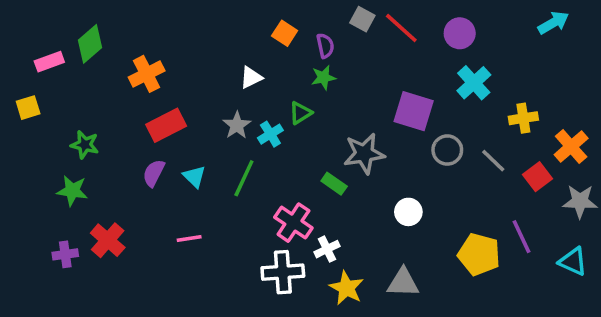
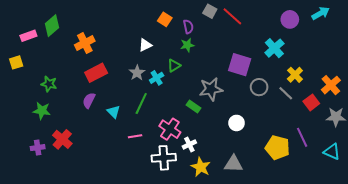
purple circle: (460, 33) -> (290, 19), moved
yellow cross: (523, 118) -> (295, 75), moved, turned -35
cyan triangle: (194, 177) -> (114, 112), moved
pink line: (189, 238) -> (135, 136), moved

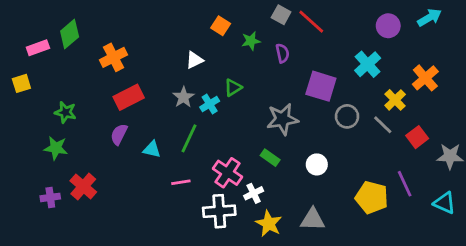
purple semicircle: (188, 27) -> (282, 53), moved
green star: (187, 45) -> (251, 41), moved
orange cross: (331, 85) -> (425, 78), moved
green rectangle: (193, 107) -> (270, 158), moved
cyan triangle: (114, 112) -> (152, 149), turned -32

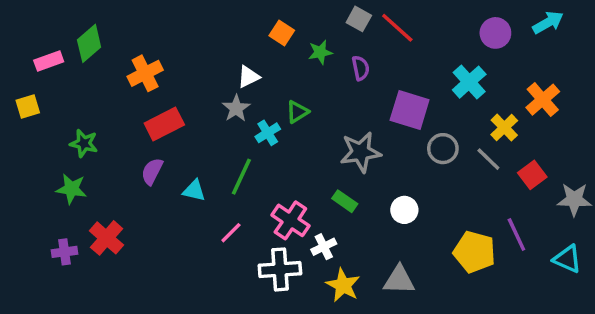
gray star: (184, 97) -> (236, 108), moved
pink line: (181, 182) -> (231, 233), turned -36

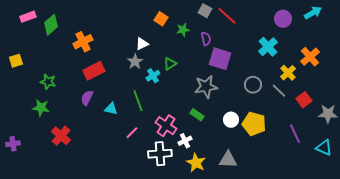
pink rectangle: (49, 61) -> (28, 17), moved
purple square: (410, 110) -> (220, 59), moved
green line: (241, 177) -> (138, 101), turned -45
purple cross: (64, 252) -> (13, 144), moved
yellow pentagon: (474, 252) -> (254, 124), moved

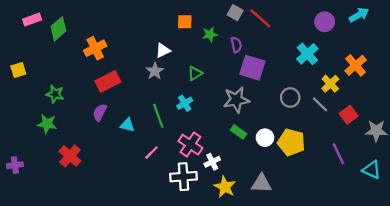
orange square: (161, 19) -> (185, 22), turned -32
cyan cross: (153, 76) -> (185, 103), moved
green rectangle: (197, 115) -> (239, 132), moved

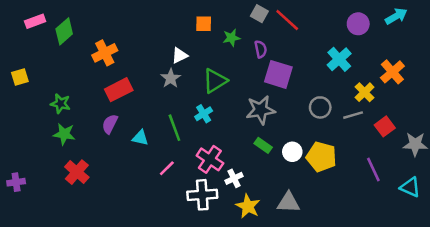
green triangle: (195, 73) -> (215, 81), size x1.5
gray line: (320, 104) -> (353, 115), turned -60
green star: (47, 124) -> (64, 134), moved

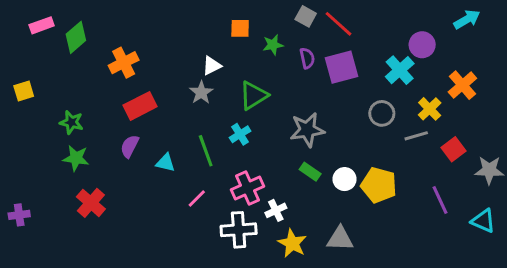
purple circle: (358, 24) -> (422, 45), moved
purple square: (278, 74) -> (342, 67), moved, turned -32
gray circle: (320, 107) -> (382, 113), moved
pink cross: (210, 159) -> (248, 188), turned 32

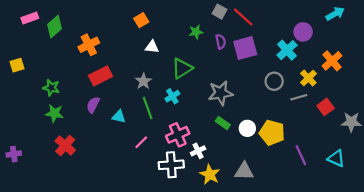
orange square: (240, 28) -> (141, 20), moved, turned -32
white triangle: (212, 66) -> (152, 47), turned 32
gray star: (201, 93) -> (143, 81), moved
purple line: (440, 200) -> (301, 155), moved
cyan triangle: (483, 221) -> (336, 158), moved

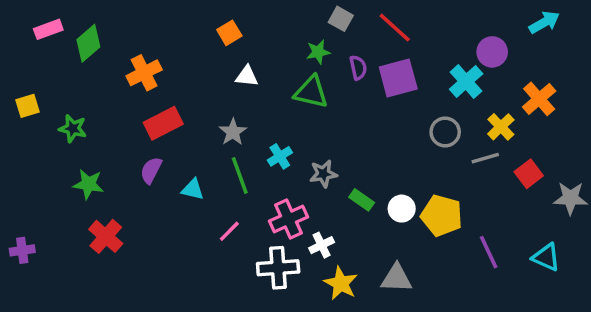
gray square: (219, 12) -> (341, 19), moved
green triangle: (182, 68) -> (311, 92), moved, turned 45
green star: (51, 88) -> (73, 129), moved
gray star: (221, 93) -> (323, 174), moved, size x0.7

